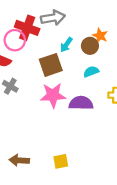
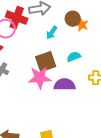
brown circle: (90, 46) -> (73, 19), moved
brown square: (51, 65) -> (46, 62), moved

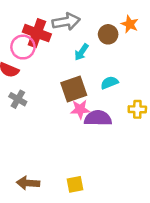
orange star: (82, 25) -> (130, 24), moved
pink star: (40, 78) -> (80, 109), moved, size x0.7

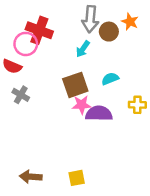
gray arrow: (66, 22) -> (90, 19), moved, turned 105

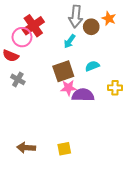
red cross: (39, 30) -> (33, 26), turned 35

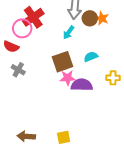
orange star: (109, 18) -> (102, 18), moved

